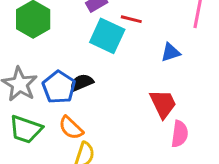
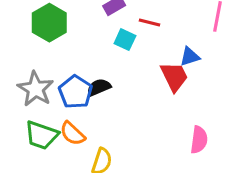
cyan square: (107, 36) -> (125, 40), size x0.6
red trapezoid: (163, 104) -> (174, 77), moved
orange semicircle: (71, 128) -> (72, 134), moved

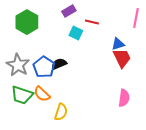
red trapezoid: (174, 77) -> (122, 58), moved

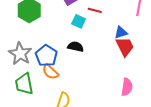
black semicircle: (59, 64) -> (76, 47), moved, turned 35
orange semicircle: (42, 94) -> (50, 72), moved
green trapezoid: (22, 95) -> (24, 84), turned 60

